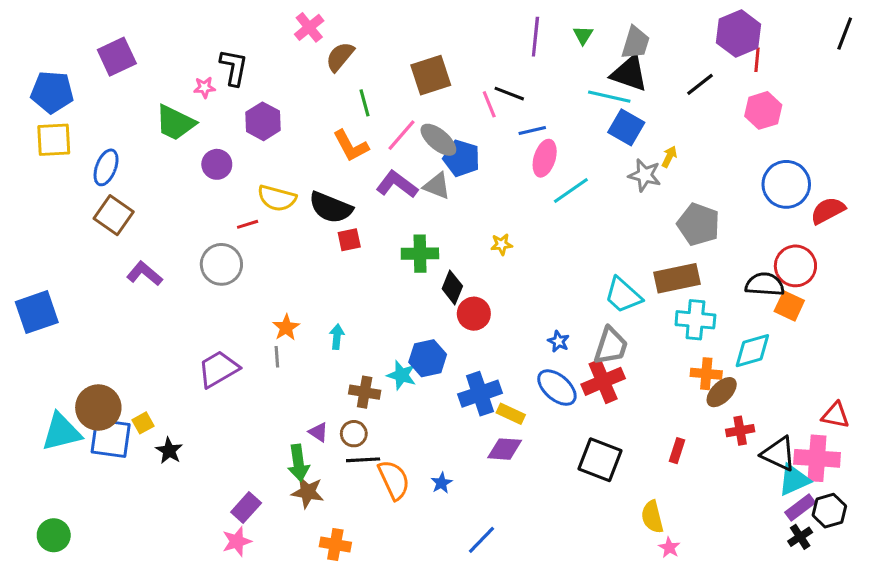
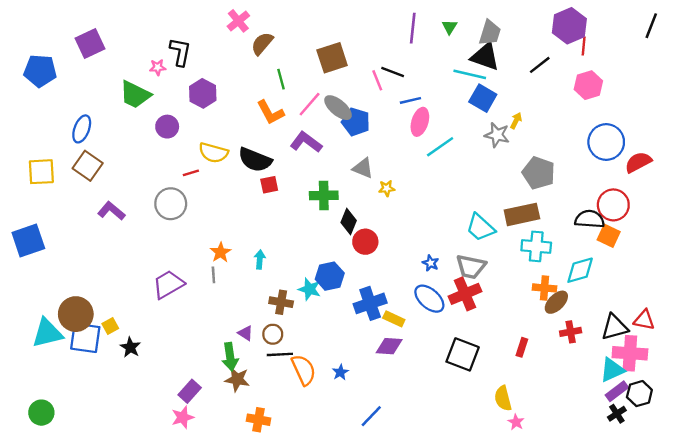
yellow square: (54, 140) -> (41, 172), moved
gray triangle: (437, 186) -> (363, 168), moved
gray trapezoid: (611, 346) -> (471, 267), turned 84
black triangle: (779, 454) -> (614, 327), moved, turned -40

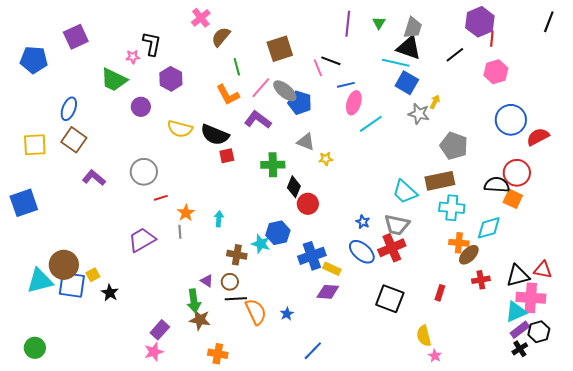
red line: (191, 173) -> (161, 198), moved

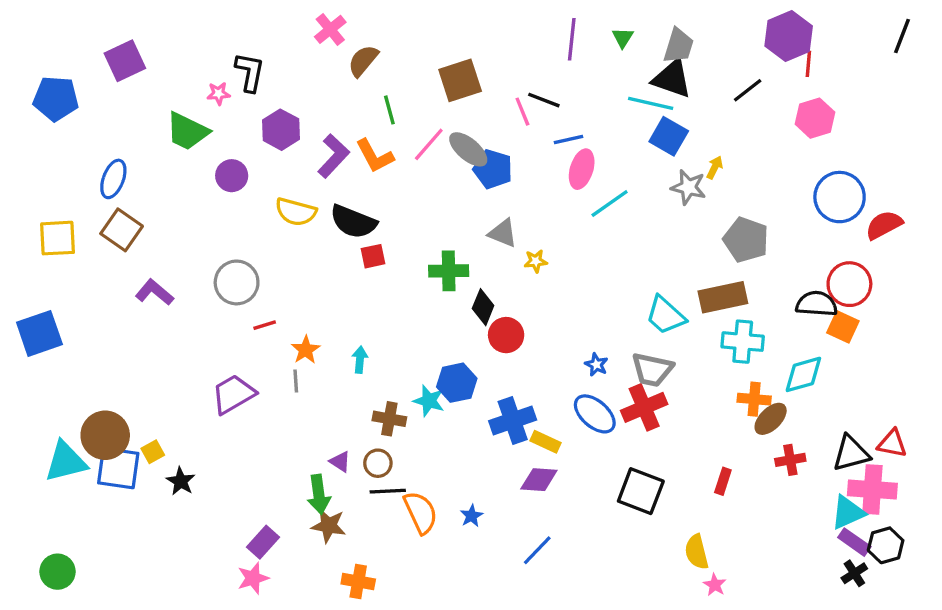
purple L-shape: (258, 120) -> (334, 156), moved, turned 96
purple rectangle: (520, 330) -> (854, 542), turned 72
blue line: (313, 351) -> (537, 550), moved

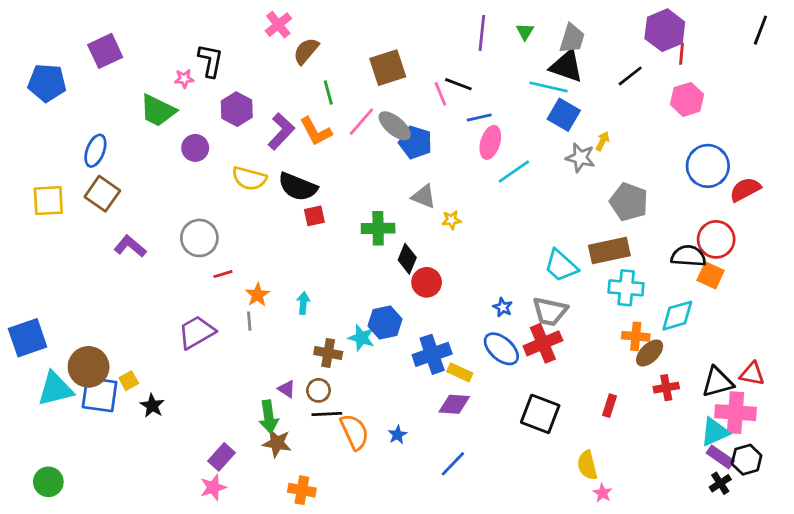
blue square: (39, 333) -> (28, 338), moved

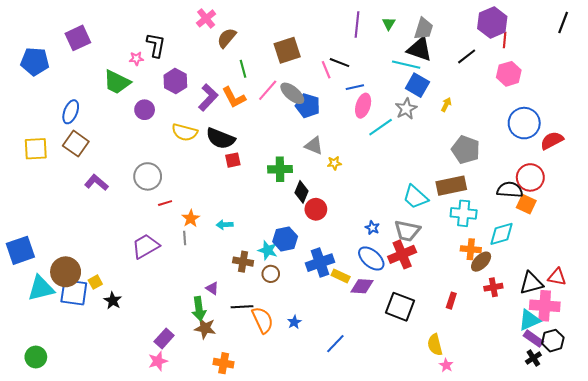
gray star: (580, 158) -> (406, 109), moved, turned 30
cyan arrow: (303, 303) -> (225, 225), turned -98
brown circle: (318, 390) -> (271, 274), moved
purple diamond: (454, 404) -> (362, 286), moved

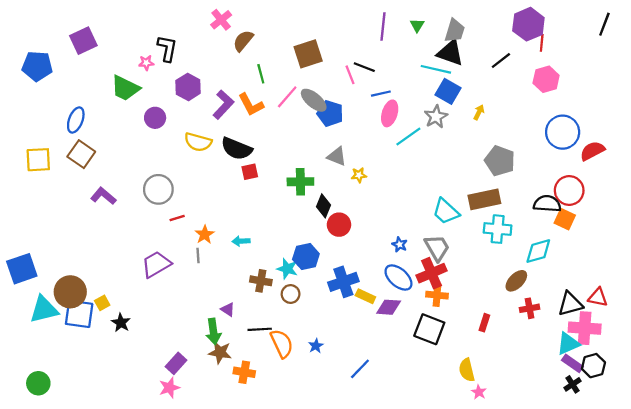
gray trapezoid: (407, 231) -> (437, 248), turned -132
orange cross: (471, 249) -> (437, 295), moved
orange cross: (224, 363) -> (244, 372), moved

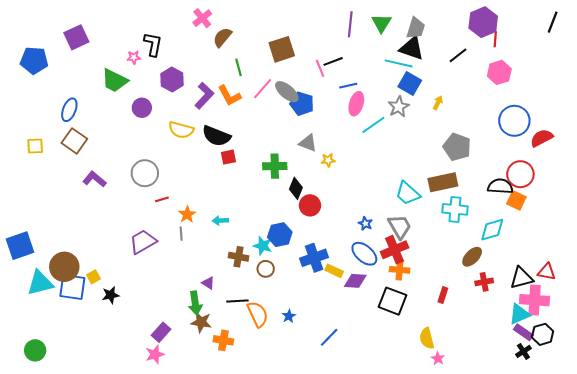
green triangle: (417, 25) -> (381, 23), size x1.5
black line: (364, 67) -> (333, 61), turned -42
yellow square: (38, 160) -> (35, 146), size x0.7
black star: (121, 323) -> (111, 295), turned 30

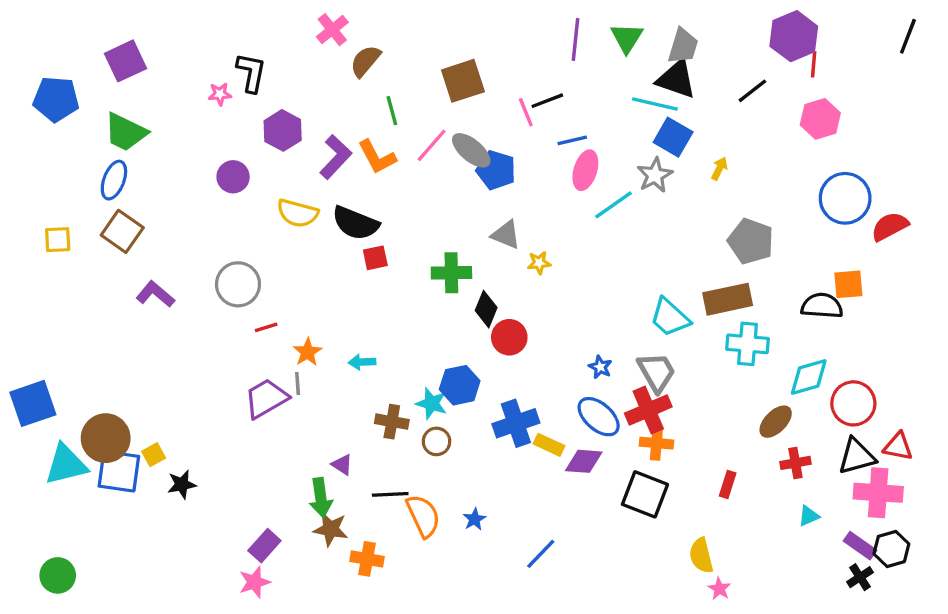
green trapezoid: (115, 81) -> (126, 132), moved
red circle: (520, 174) -> (853, 403), moved
orange square: (516, 200) -> (848, 284), moved, turned -30
purple trapezoid: (143, 242) -> (266, 398), moved
cyan triangle: (519, 314) -> (809, 516), moved, size x0.6

